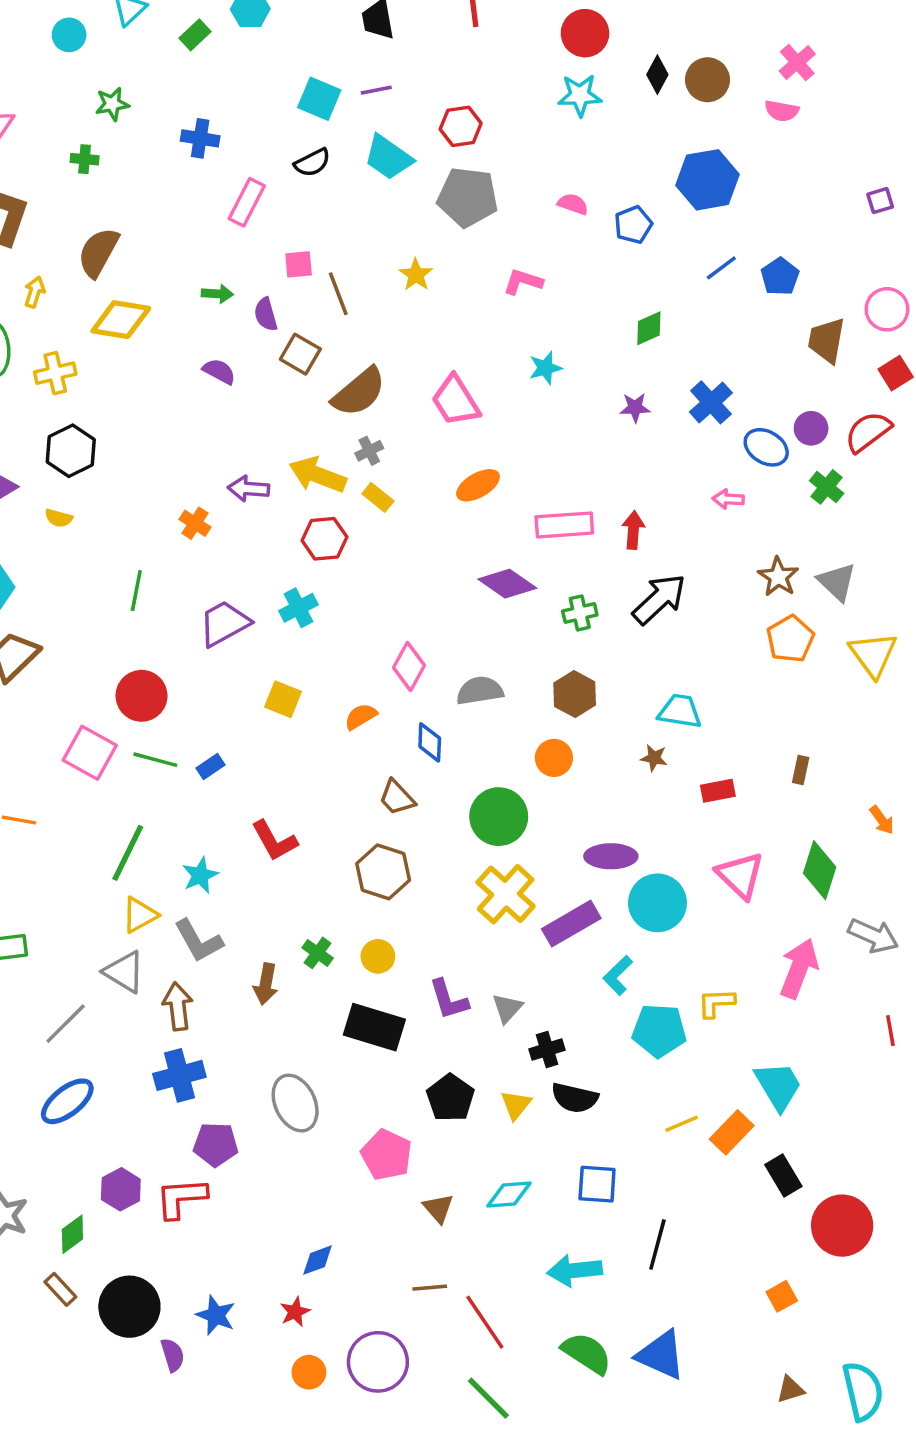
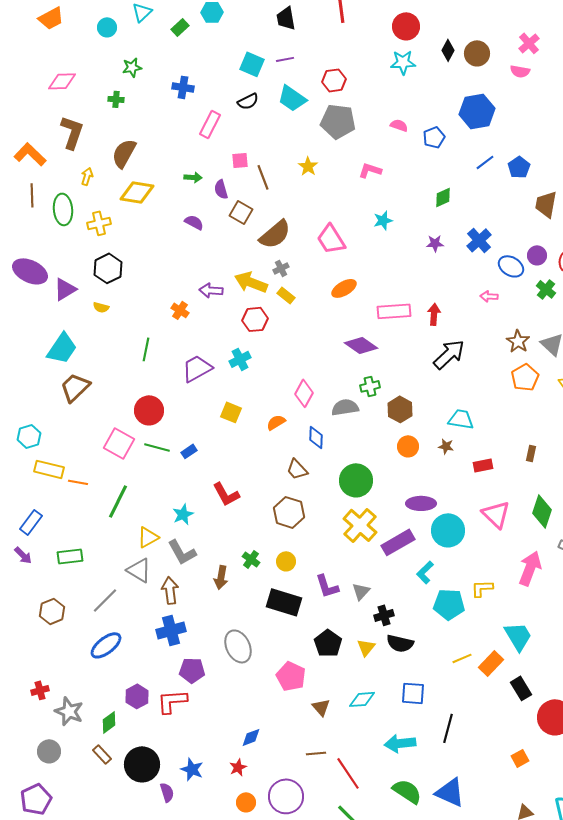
green cross: (580, 613) -> (370, 386), moved
orange circle: (554, 758) -> (408, 446), moved
green line: (128, 853) -> (118, 501), moved

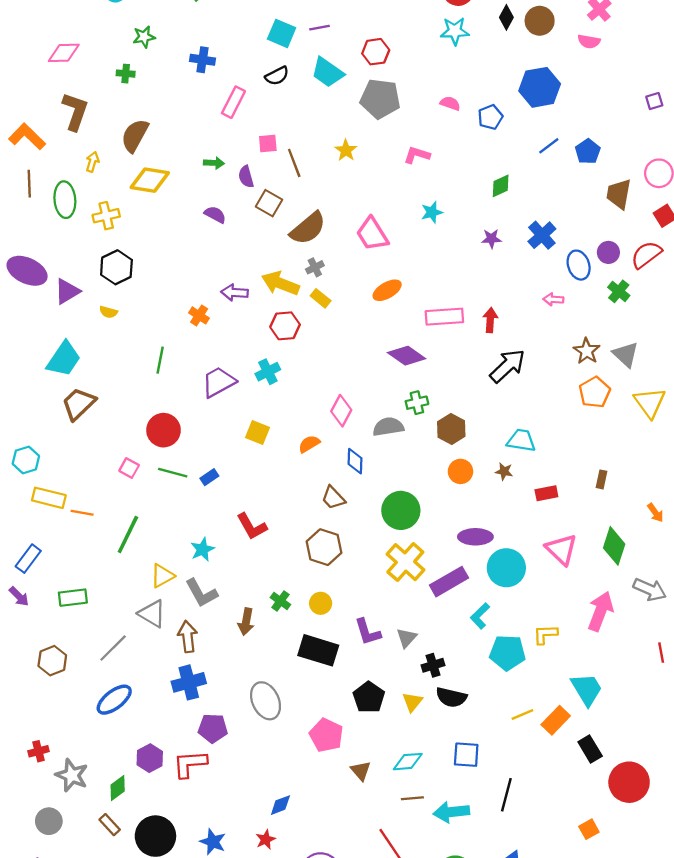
blue ellipse: (511, 266) -> (579, 265), turned 40
pink square: (119, 443) -> (129, 468), size x0.6
brown line: (316, 753) -> (412, 798), moved

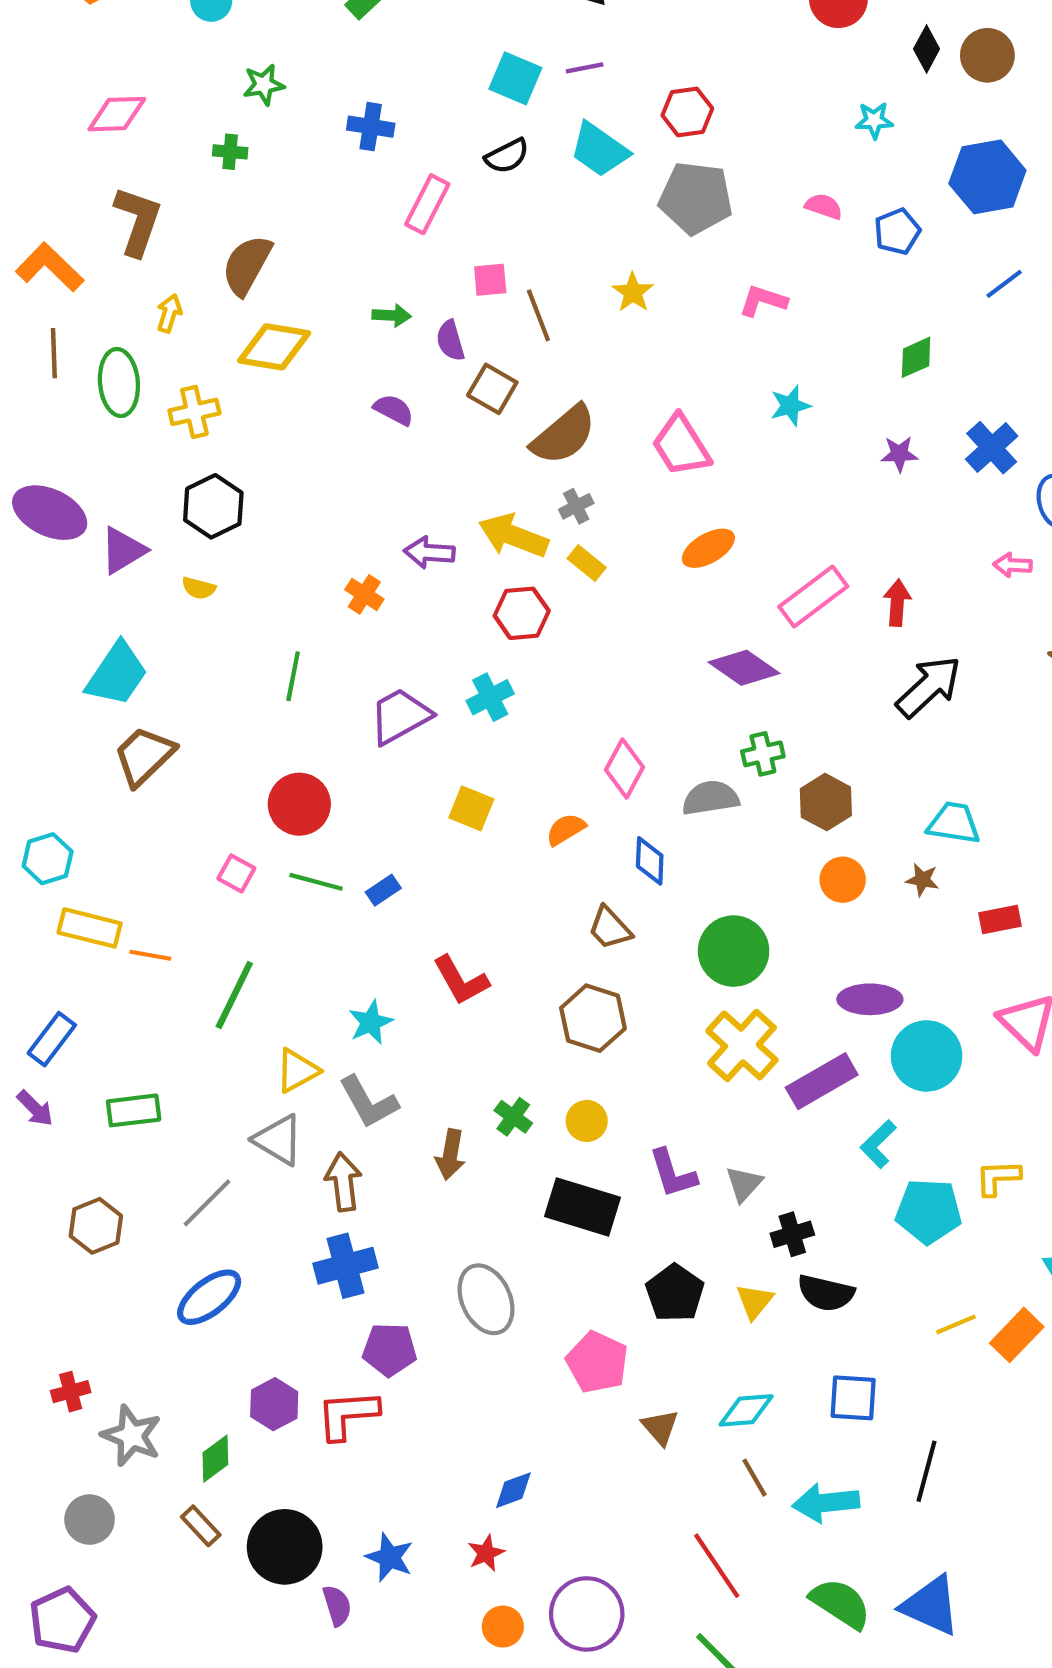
cyan star: (455, 31) -> (874, 120), moved, size x0.7
pink rectangle: (444, 317) -> (813, 597), turned -33
brown line: (412, 798) -> (755, 1478), turned 65

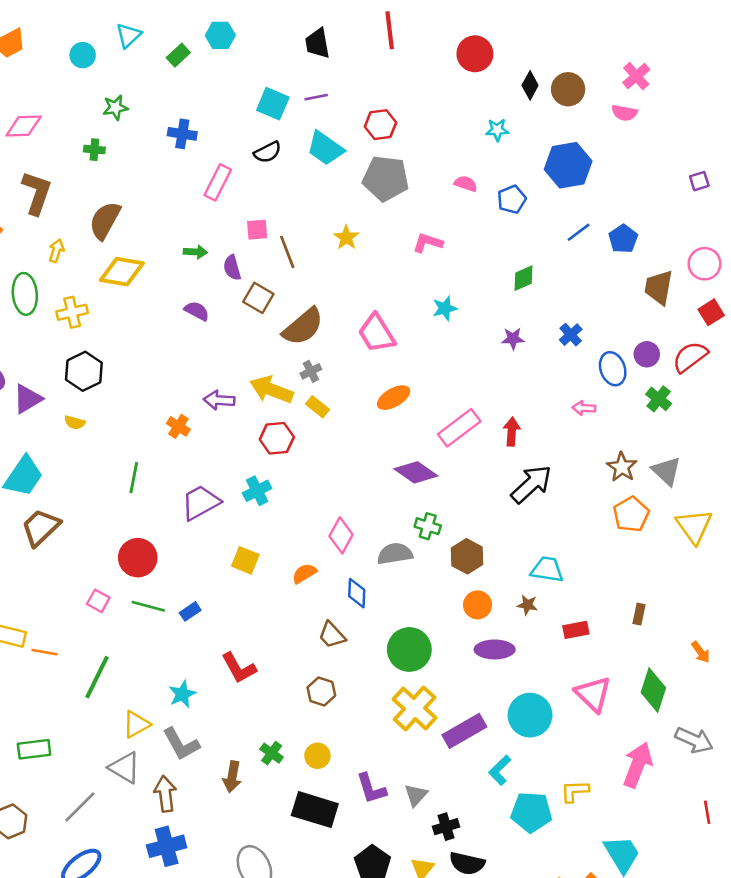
blue cross: (992, 448) -> (571, 335), size x0.7
green cross: (763, 754) -> (428, 526), turned 30
purple ellipse: (870, 999) -> (495, 649), moved
brown hexagon: (593, 1018) -> (321, 691), size x0.7

